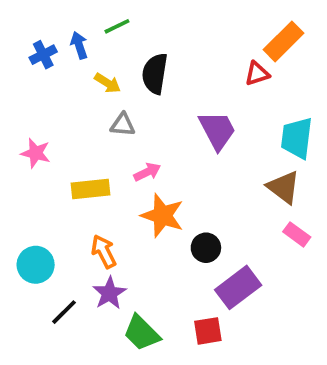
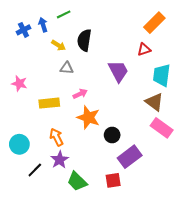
red triangle: (257, 74) -> (144, 49), moved
pink rectangle: (297, 234) -> (162, 128), size x1.5

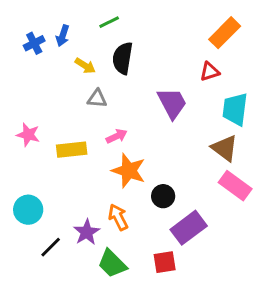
green line: (64, 14) -> (109, 22), moved
blue arrow: (43, 25) -> (63, 36), turned -144
pink star: (19, 83) -> (28, 135), moved
orange arrow: (56, 137) -> (118, 217), moved

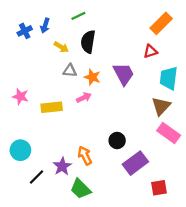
brown triangle: (225, 148) -> (161, 106), turned 36
orange star: (129, 171) -> (92, 77), moved, size x0.7
red square: (165, 262) -> (159, 188), moved

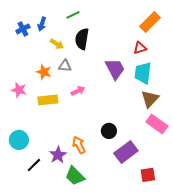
orange star: (92, 77) -> (44, 72), moved
cyan trapezoid: (169, 78) -> (143, 73), moved

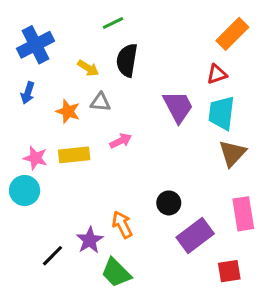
blue arrow: (42, 24) -> (28, 93), moved
blue cross: (23, 29) -> (35, 45), size x1.6
pink star: (19, 90) -> (35, 158), moved
pink rectangle: (157, 124) -> (243, 214), moved, turned 45
cyan circle: (19, 140) -> (25, 191), moved

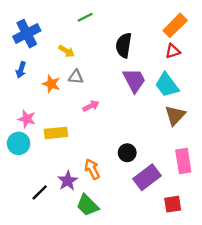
black semicircle: (127, 60) -> (124, 45), moved
red triangle: (217, 74) -> (173, 51), moved
cyan trapezoid: (221, 113) -> (167, 85), turned -44
yellow rectangle: (74, 155) -> (56, 133), moved

